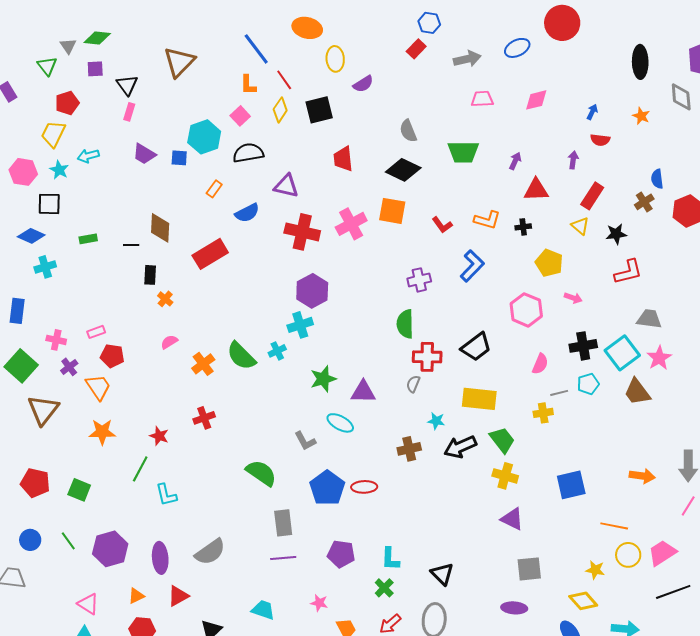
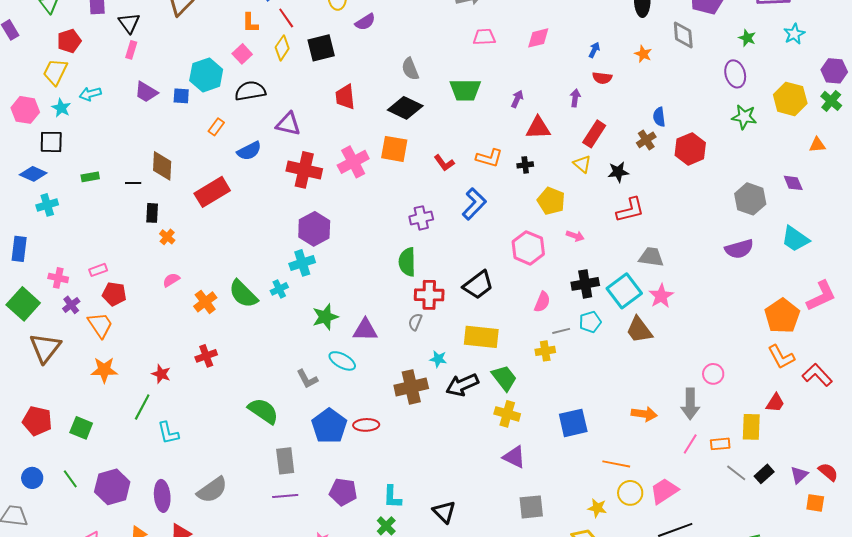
brown cross: (409, 449) -> (411, 387), size x1.4

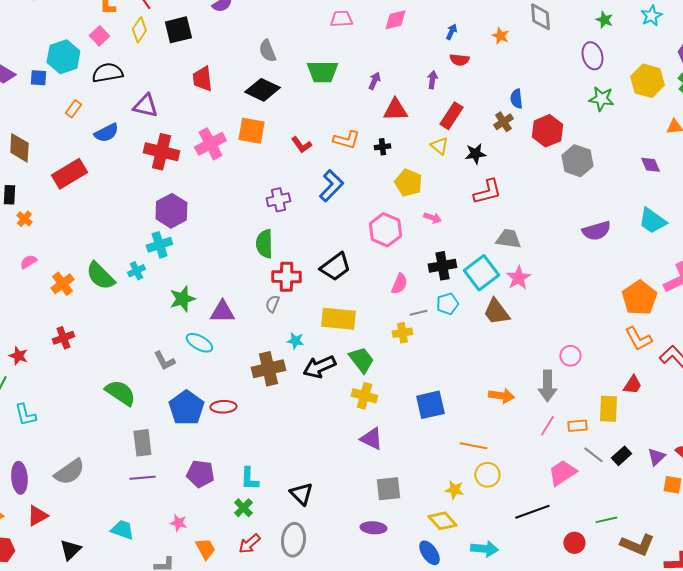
gray hexagon: (750, 199) -> (577, 161), moved
pink trapezoid: (664, 491) -> (562, 473), moved

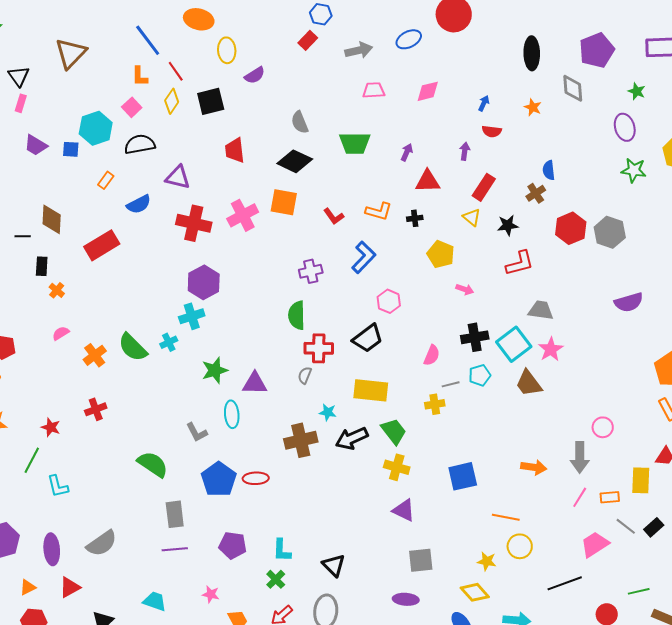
red hexagon: (547, 131) -> (571, 228), moved
pink hexagon: (385, 230) -> (389, 301), moved, size x0.7
cyan ellipse: (199, 343) -> (232, 414), turned 56

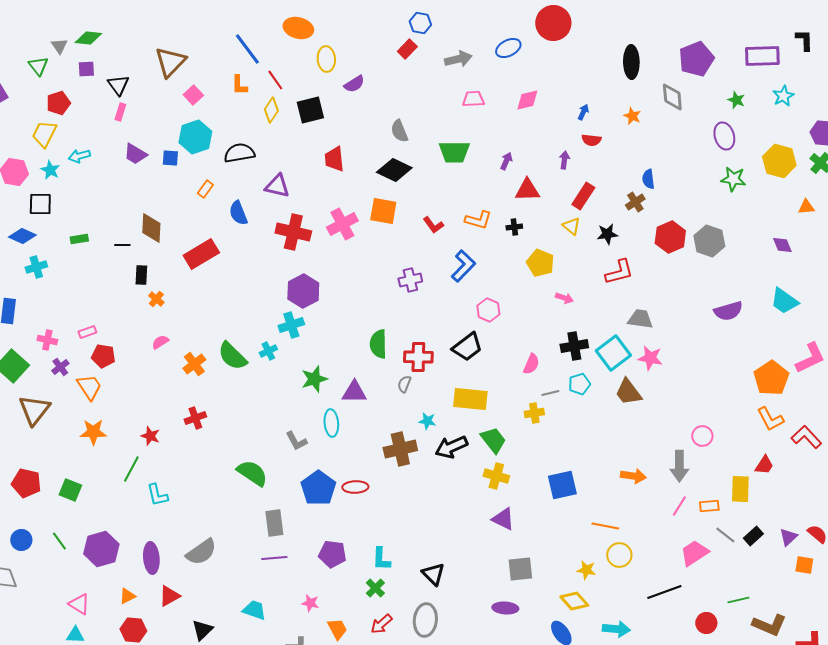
pink square: (132, 107) -> (193, 95), moved
blue semicircle: (139, 204) -> (238, 213), turned 95
green semicircle: (297, 315) -> (378, 344), moved
pink star: (551, 349) -> (650, 358), turned -30

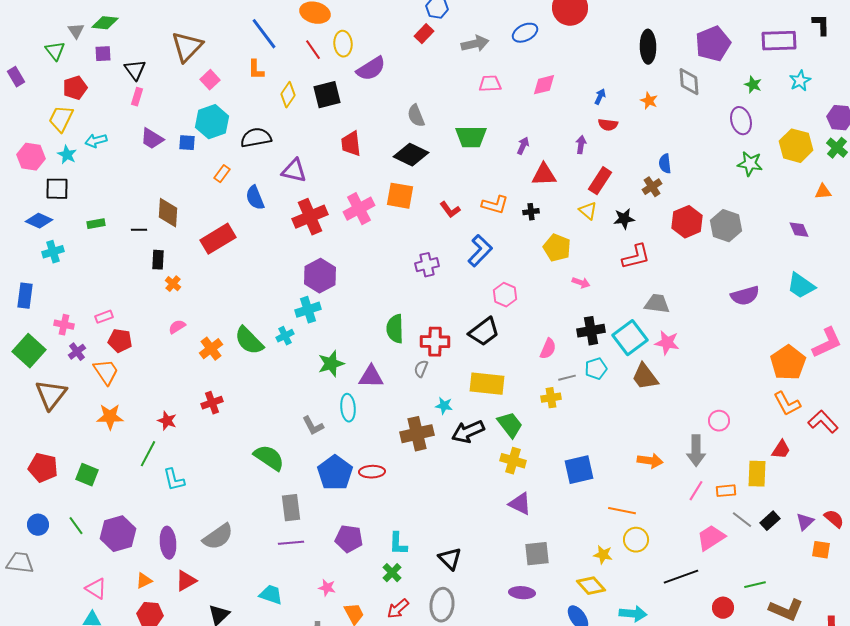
red line: (275, 80) -> (313, 50), moved
purple semicircle: (354, 84) -> (371, 69), size x1.4
red cross: (293, 232) -> (310, 217), turned -36

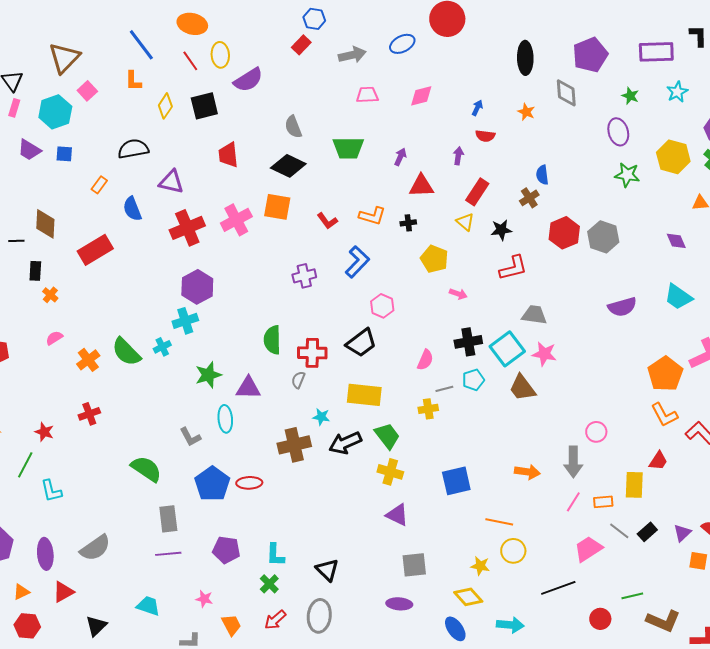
cyan hexagon: (212, 122) -> (55, 112), moved

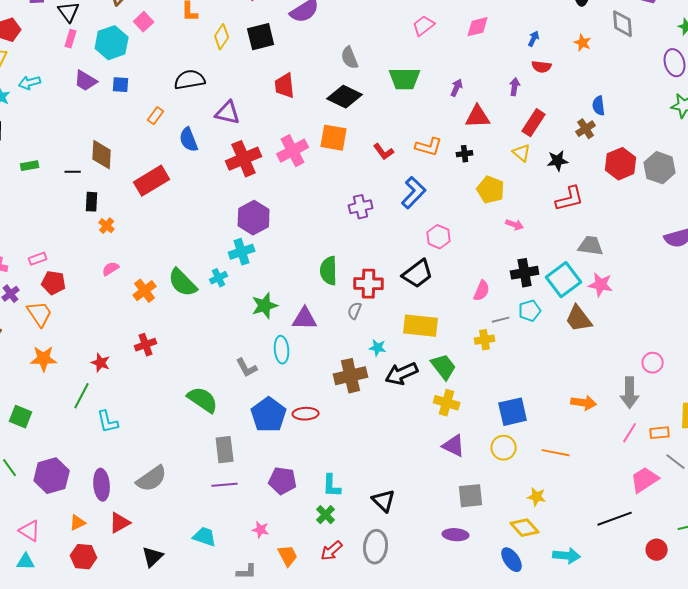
pink trapezoid: (367, 95) -> (424, 26), turned -35
yellow circle: (513, 551) -> (504, 448), moved

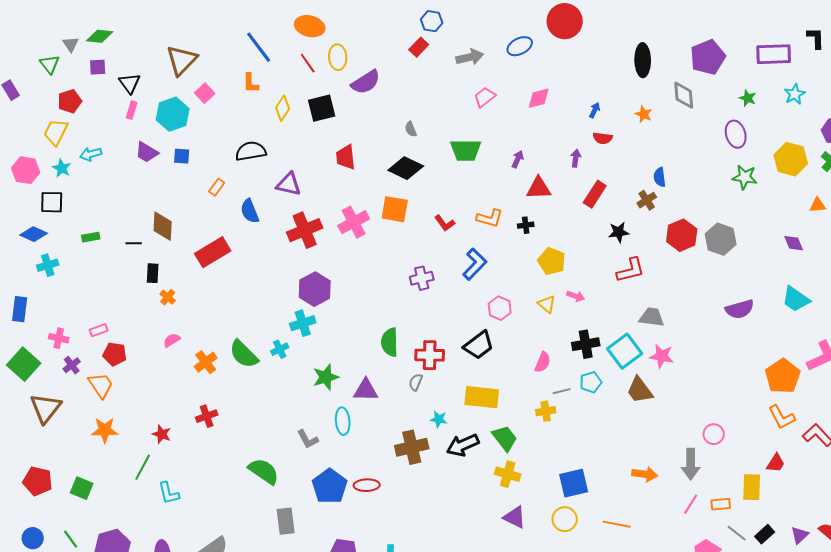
gray semicircle: (350, 58) -> (411, 129), size x0.7
yellow triangle: (522, 153) -> (547, 304), moved

